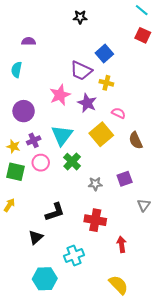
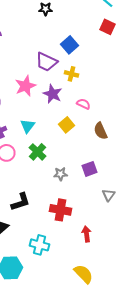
yellow square: (101, 134) -> (66, 125), size x0.7
cyan triangle: (62, 135) -> (28, 126), size x0.7
cyan cross: (74, 256) -> (40, 245), turned 36

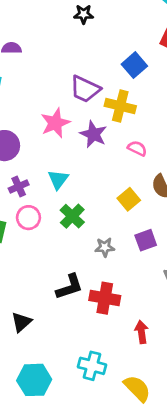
blue square: (70, 45) -> (134, 65), moved
yellow cross: (72, 74) -> (120, 106), size x1.5
yellow square: (66, 125) -> (129, 199), moved
black L-shape: (20, 202) -> (69, 287), moved
cyan cross: (40, 245) -> (92, 366), moved

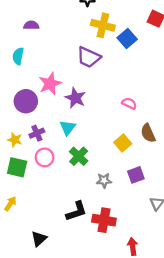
yellow cross: (120, 106) -> (103, 25), moved
pink star: (55, 123) -> (50, 84), moved
purple star: (93, 134) -> (75, 98), moved

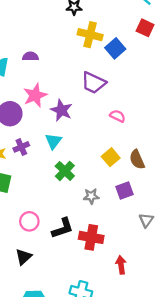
purple semicircle: (31, 25) -> (30, 56), moved
purple trapezoid: (89, 57) -> (93, 83), moved
brown semicircle: (148, 133) -> (137, 160), moved
pink circle: (45, 157) -> (29, 221), moved

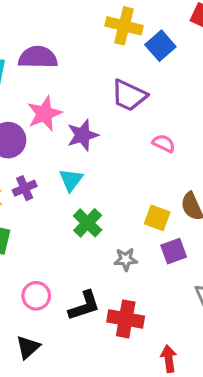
purple semicircle: (30, 56) -> (38, 57), size x1.6
purple star: (61, 110) -> (83, 135), turned 30
yellow square: (111, 157) -> (157, 218), moved, turned -30

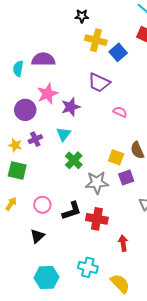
gray star: (126, 259) -> (97, 183), size x1.6

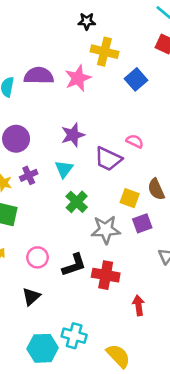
blue square: (118, 52) -> (136, 79), moved
purple trapezoid: (99, 83) -> (108, 159), moved
pink star: (47, 94) -> (78, 78), moved
cyan cross: (88, 267) -> (74, 336), moved
yellow semicircle: (120, 283) -> (118, 356), moved

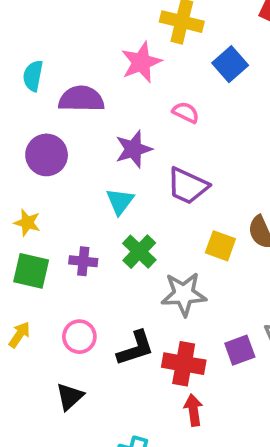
purple semicircle: (39, 76) -> (81, 99), moved
pink semicircle: (135, 141) -> (186, 112), moved
purple cross: (29, 175) -> (83, 261), moved, turned 30
purple square: (142, 223) -> (240, 350), moved
red arrow: (139, 305) -> (193, 410), moved

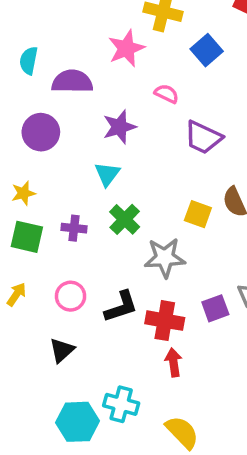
purple trapezoid: (188, 186) -> (203, 137), moved
yellow star: (27, 223) -> (23, 193), turned -30

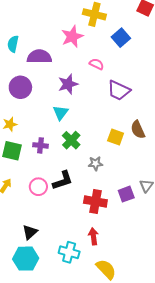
gray star: (165, 258) -> (95, 163), size x0.6
black L-shape: (121, 307) -> (63, 180), moved
black triangle: (62, 350) -> (30, 232), moved
red arrow: (173, 362) -> (93, 236), moved
cyan hexagon: (78, 422) -> (26, 259), moved

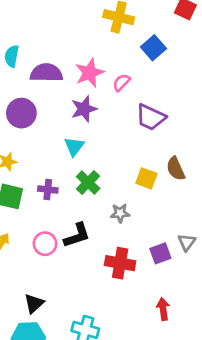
pink star: (72, 37) -> (89, 73), moved
pink semicircle: (97, 64) -> (121, 83), turned -72
red arrow: (93, 236) -> (163, 309), moved

